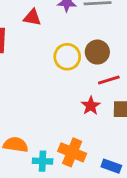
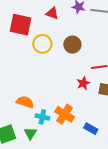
brown circle: (97, 52) -> (72, 45), moved
yellow circle: (67, 57) -> (42, 44), moved

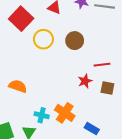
red square: (20, 25) -> (21, 19), turned 30
orange semicircle: (25, 102) -> (18, 86), moved

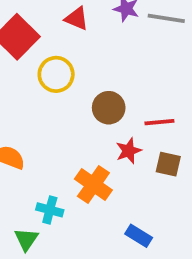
brown circle: (75, 41) -> (109, 108), moved
orange cross: (65, 113) -> (93, 185), moved

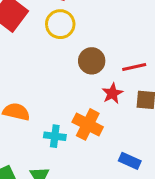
yellow circle: (56, 74) -> (60, 24), moved
cyan cross: (50, 210) -> (55, 136), moved

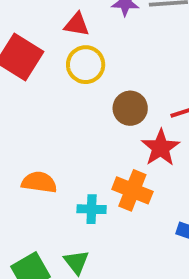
red star: (112, 93) -> (161, 148), size x1.4

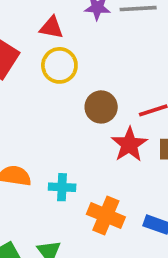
orange cross: (132, 190) -> (106, 216), moved
cyan cross: (92, 209) -> (62, 187), moved

